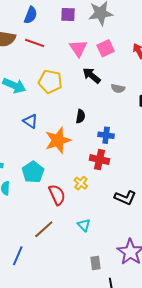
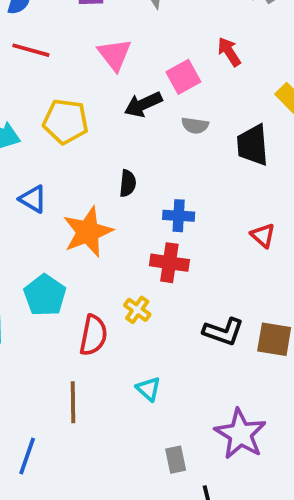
pink square: (106, 48) -> (183, 77), moved
black arrow: (92, 76) -> (143, 104), turned -60
red semicircle: (57, 195) -> (93, 335), turned 40
brown line: (44, 229) -> (73, 402), turned -45

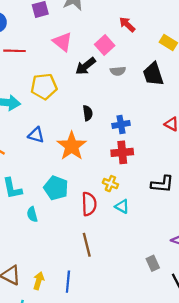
cyan triangle: (148, 389) -> (122, 206), moved

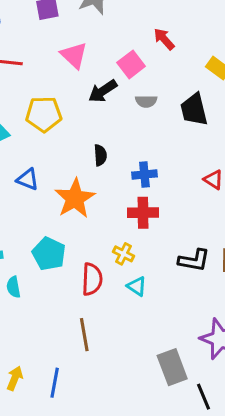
gray rectangle: (153, 263) -> (172, 367), size x1.6

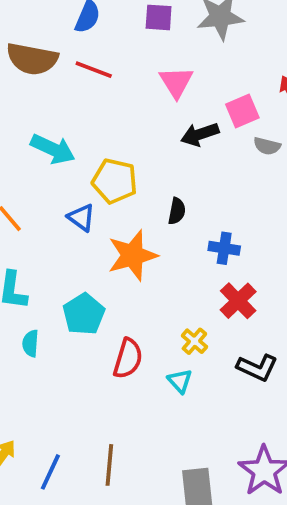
gray semicircle: (146, 101) -> (267, 146), moved
yellow pentagon: (44, 114) -> (115, 181), moved
red cross: (143, 213) -> (238, 301), moved, turned 32
yellow cross: (123, 254) -> (194, 341), moved
brown line: (84, 335) -> (109, 465), moved

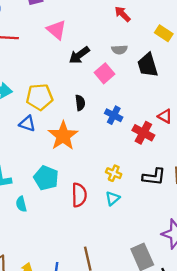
pink square: (242, 111) -> (105, 73), moved
blue cross: (224, 248) -> (114, 115), turned 36
red cross: (238, 301) -> (143, 133), moved
cyan triangle: (180, 381) -> (113, 198), turned 49

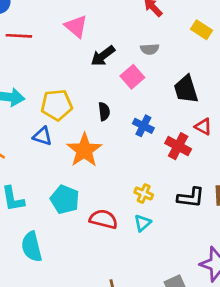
black trapezoid: (148, 65) -> (186, 89), moved
red semicircle: (79, 195) -> (103, 219), turned -75
cyan semicircle: (21, 204) -> (32, 247), moved, size x1.6

